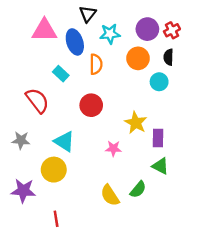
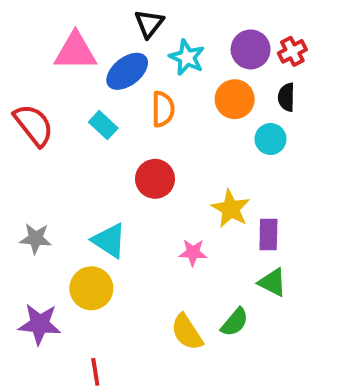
cyan star: (110, 34) -> (187, 57), turned 30
blue ellipse: (75, 42) -> (127, 71), turned 70
red semicircle: (37, 101) -> (34, 125), moved

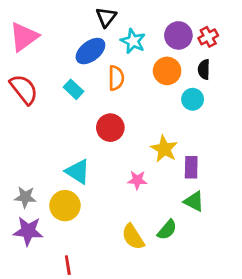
pink triangle: (75, 51) -> (24, 37), moved, turned -36
gray star: (36, 239) -> (25, 197), moved

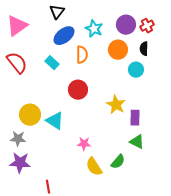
black triangle: (106, 17) -> (57, 12), moved
pink star: (137, 180) -> (84, 144), moved
yellow circle: (65, 206) -> (30, 115), moved

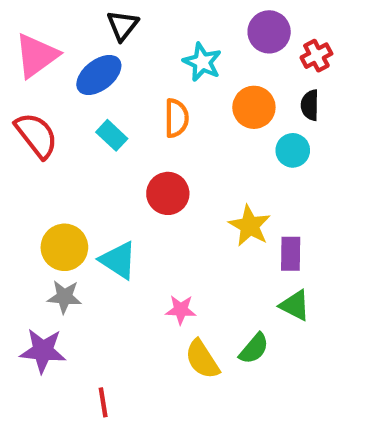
purple circle: (126, 25) -> (269, 32), moved
blue ellipse: (64, 36) -> (99, 75), moved
gray star: (18, 139) -> (64, 297), moved

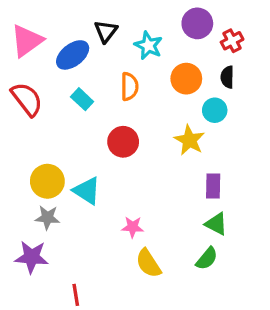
black triangle: (123, 25) -> (106, 31), moved
yellow star: (250, 226) -> (189, 140), moved
green semicircle: (254, 349) -> (207, 259), moved

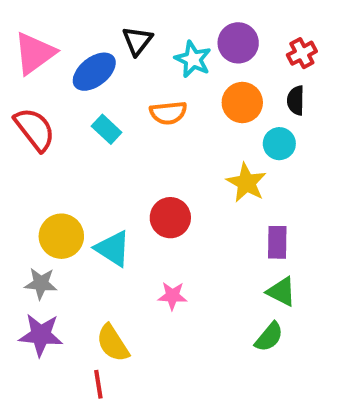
purple circle: (197, 23) -> (238, 43), moved
orange semicircle: (129, 87) -> (168, 113), turned 84
red circle: (123, 142) -> (170, 218), moved
gray star: (47, 218) -> (41, 283), moved
yellow semicircle: (148, 263) -> (113, 343), moved

